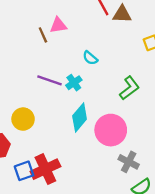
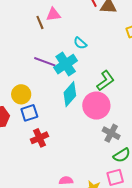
cyan cross: (74, 83) -> (66, 64), size x1.6
green L-shape: (129, 88) -> (105, 81), moved
red cross: (45, 169) -> (39, 138), size x0.7
blue square: (24, 171) -> (29, 113), moved

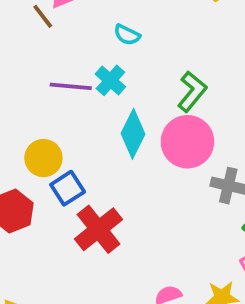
cyan cross: (66, 64) -> (110, 80), size x0.7
red cross: (39, 138) -> (98, 229), size x1.4

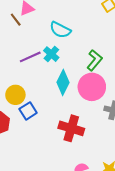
cyan semicircle: (127, 35) -> (60, 30), size x1.5
purple line: (71, 86) -> (30, 57), turned -30
red cross: (98, 229) -> (71, 128), moved, turned -35

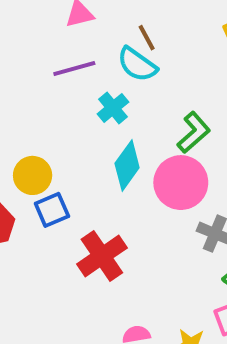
brown line: (16, 20) -> (147, 38), moved
purple line: (30, 57) -> (74, 68), moved
red cross: (71, 128) -> (102, 256), moved, turned 30

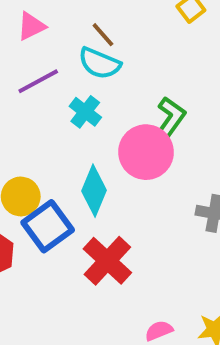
cyan diamond: (127, 166) -> (94, 191), moved
pink circle: (181, 183) -> (146, 152), moved
blue square: (52, 210) -> (48, 226), size x1.4

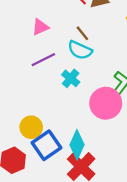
cyan diamond: (94, 191) -> (77, 145), moved

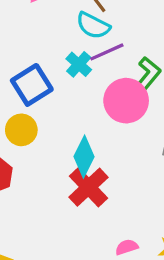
purple line: (43, 60) -> (107, 52), moved
blue square: (46, 145) -> (32, 85), moved

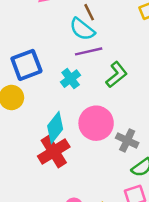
cyan cross: (79, 64) -> (71, 79), moved
pink circle: (126, 101) -> (96, 123), moved

